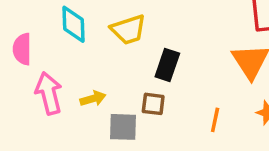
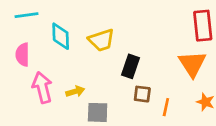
brown square: (153, 104) -> (142, 94), moved

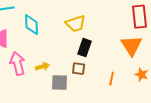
yellow trapezoid: (101, 40) -> (76, 24), moved
brown square: (142, 94) -> (79, 69), moved

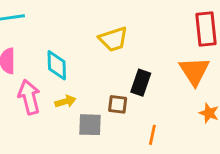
cyan diamond: (32, 25) -> (57, 65), moved
black rectangle: (85, 48) -> (141, 83), moved
orange line: (112, 79) -> (152, 135), moved

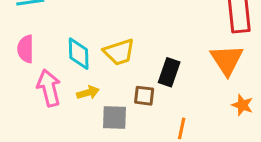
yellow trapezoid: (113, 39) -> (119, 52), moved

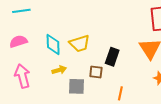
pink semicircle: (26, 49) -> (18, 41), turned 72
pink arrow: (49, 88) -> (22, 76), moved

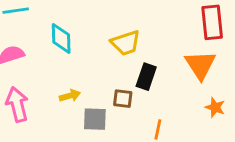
yellow trapezoid: (80, 43) -> (126, 43), moved
cyan diamond: (53, 44) -> (61, 38), moved

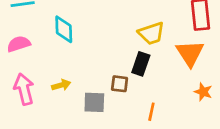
yellow trapezoid: (126, 43) -> (151, 33), moved
yellow arrow: (70, 96) -> (61, 85), moved

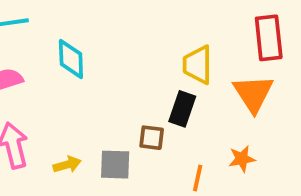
yellow trapezoid: (151, 33) -> (198, 65), turned 108
yellow arrow: (61, 85) -> (67, 165), moved
orange star: (203, 92) -> (242, 159), moved, turned -30

